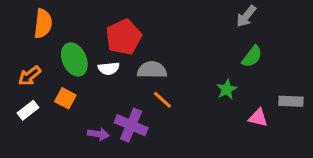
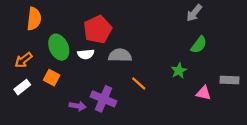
orange line: (162, 100) -> (139, 84), moved

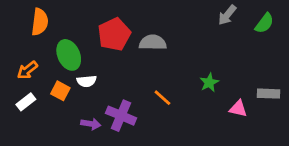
green semicircle: (199, 45) -> (264, 23), moved
white semicircle: (86, 54) -> (87, 81), moved
gray semicircle: (120, 55) -> (153, 43), moved

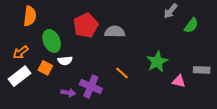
green semicircle: (264, 23) -> (191, 25), moved
green star: (209, 83) -> (157, 62), size x1.5
white rectangle: (26, 102) -> (20, 76), size x1.5

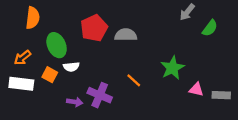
gray rectangle: (202, 70) -> (221, 95), moved
white rectangle: (20, 76) -> (21, 84), turned 45

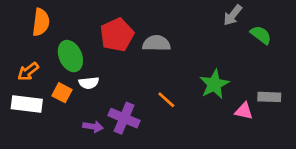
green semicircle: (210, 28) -> (261, 35), turned -90
gray rectangle: (221, 95) -> (269, 97), moved

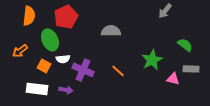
red pentagon: (117, 35) -> (66, 17), moved
green semicircle: (261, 35) -> (185, 45), moved
white rectangle: (27, 104) -> (37, 89), moved
purple cross: (124, 118) -> (83, 70), moved

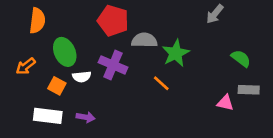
red pentagon: (66, 17) -> (113, 21), moved, turned -30
green star: (152, 60) -> (176, 53), moved
purple cross: (83, 70) -> (113, 65), moved
orange line: (118, 71) -> (161, 83), moved

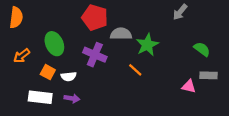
orange semicircle: (37, 21) -> (16, 17), moved
white semicircle: (82, 77) -> (69, 76), moved

